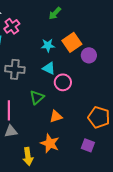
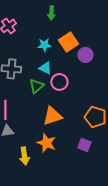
green arrow: (55, 13) -> (51, 13), turned -40
green triangle: (37, 97) -> (36, 86), moved
orange triangle: (56, 116) -> (52, 116), size x1.5

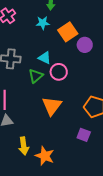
cyan star: (44, 45) -> (43, 23), moved
orange triangle: (52, 116) -> (52, 106), turned -35
orange star: (46, 143) -> (45, 156), moved

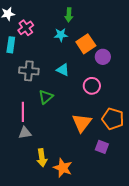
pink circle: (59, 72) -> (92, 86), moved
green triangle: (36, 76) -> (46, 97), moved
orange triangle: (52, 106) -> (82, 123), moved

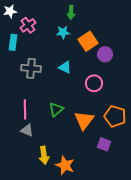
green triangle: (46, 97) -> (56, 109), moved
gray triangle: (25, 133) -> (27, 130), turned 32

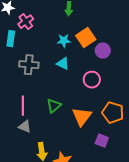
cyan star: (63, 32) -> (64, 41), moved

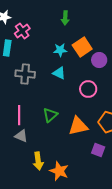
orange triangle: (82, 117) -> (78, 126), turned 40

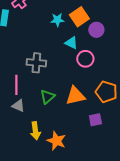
cyan triangle: (59, 73) -> (71, 43), moved
gray cross: (25, 74) -> (36, 63), moved
green triangle: (50, 115) -> (47, 97), moved
purple square: (98, 150) -> (95, 120), turned -32

